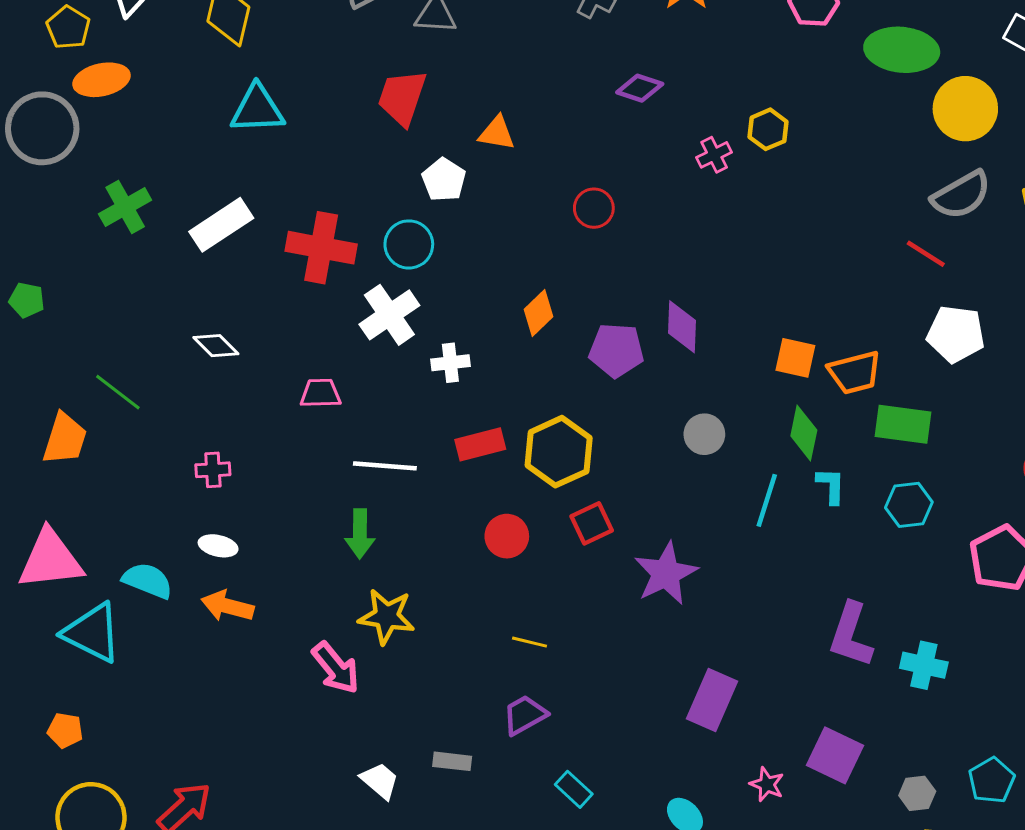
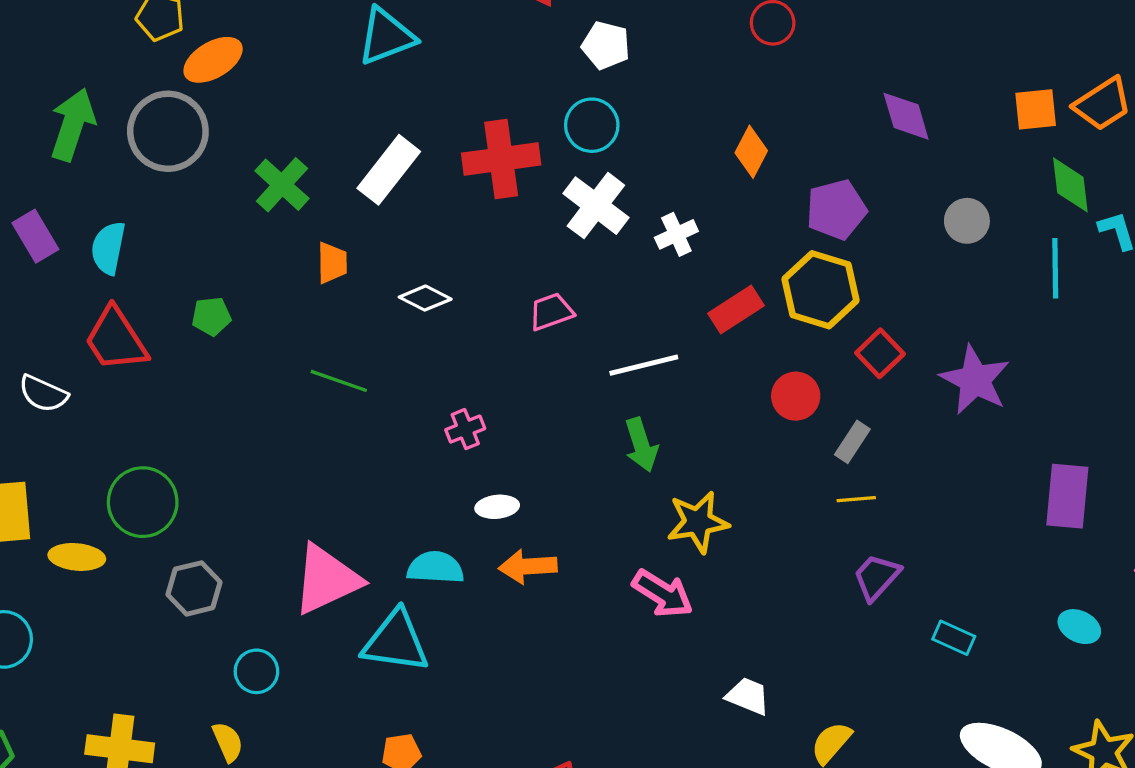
purple pentagon: (616, 350) -> (836, 210), moved
orange trapezoid: (65, 439) -> (332, 263), moved, size x0.7
gray rectangle: (452, 761) -> (852, 442), moved, turned -45

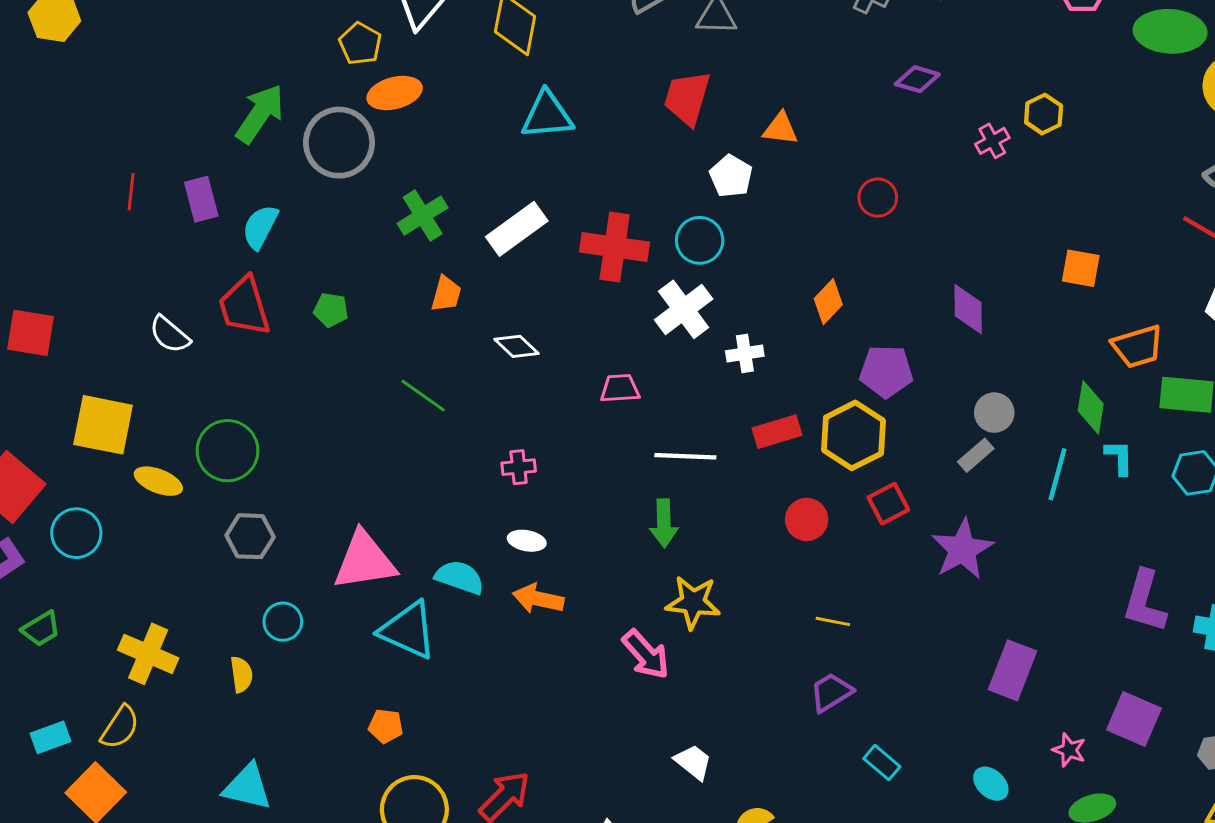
orange square: (1036, 109) -> (1081, 268), moved
gray rectangle: (852, 442) -> (976, 455), moved

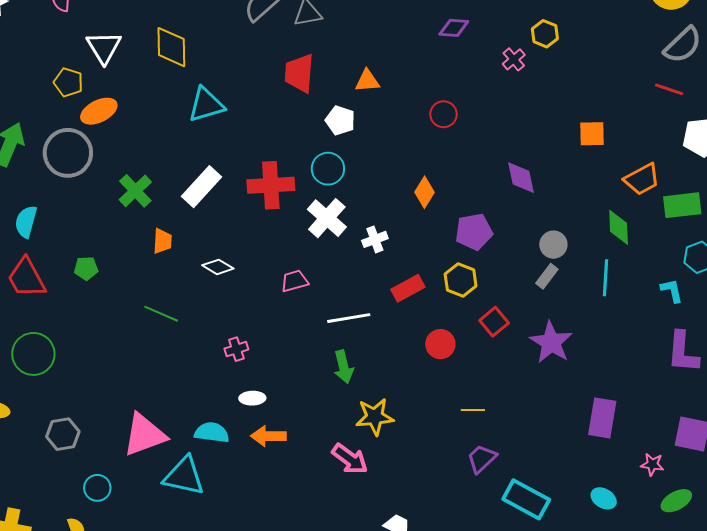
yellow hexagon: (853, 435) -> (461, 280), size x0.7
green circle: (228, 451) -> (33, 354), moved
cyan L-shape: (1119, 457) -> (672, 291), moved
cyan rectangle: (882, 763) -> (526, 499), size x1.8

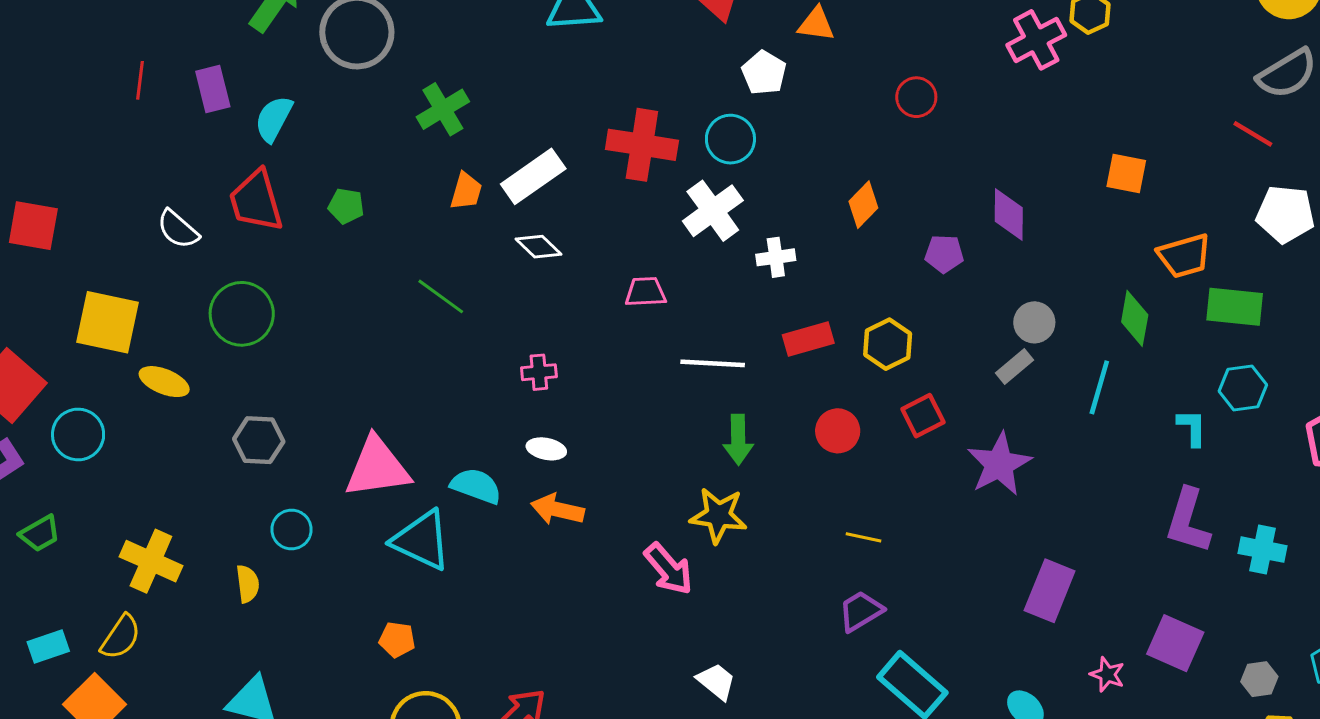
pink cross: (514, 59) -> (1036, 40), size x1.6
white rectangle: (201, 187) -> (533, 176), moved
purple pentagon: (474, 232) -> (944, 254), moved, size x0.7
green arrow: (344, 367) -> (738, 440), moved

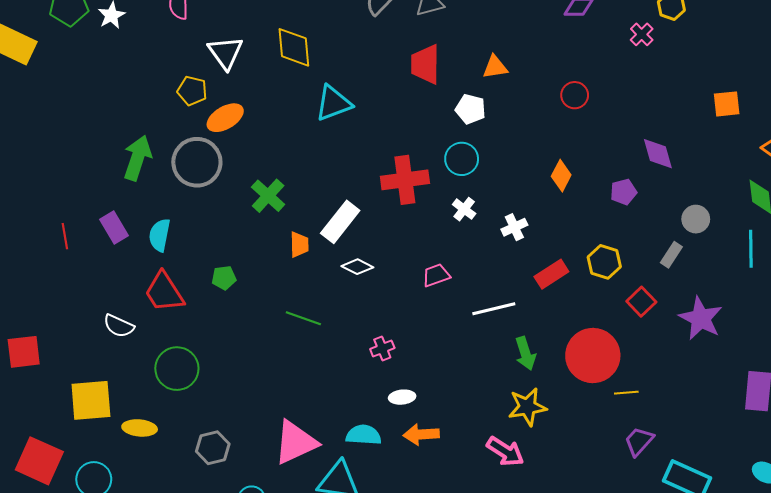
pink cross: (1036, 40) -> (642, 34), size x0.6
white cross: (713, 211) -> (464, 209), size x0.6
gray rectangle: (1015, 367) -> (671, 255), moved
red circle: (838, 431) -> (593, 356), moved, size x1.8

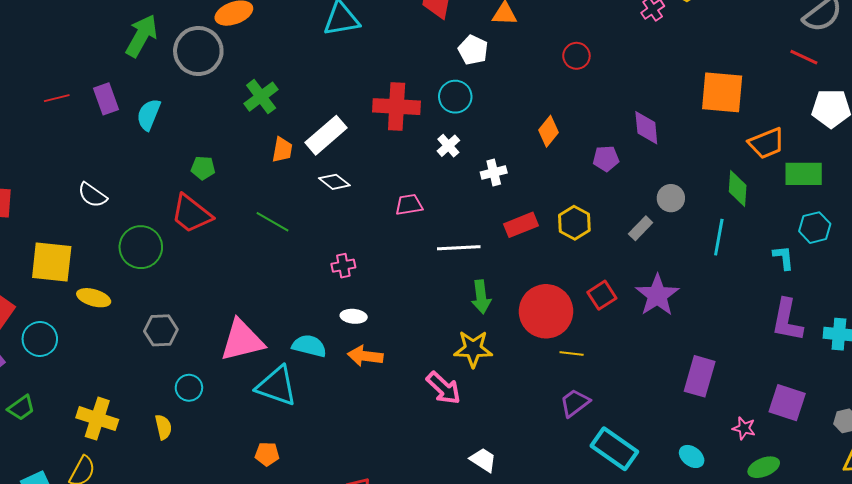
orange square: (727, 104) -> (722, 92), size x1.6
red line: (65, 236) -> (57, 98), turned 75
red trapezoid: (164, 292) -> (191, 214), moved, turned -30
red square: (641, 302) -> (602, 295), moved

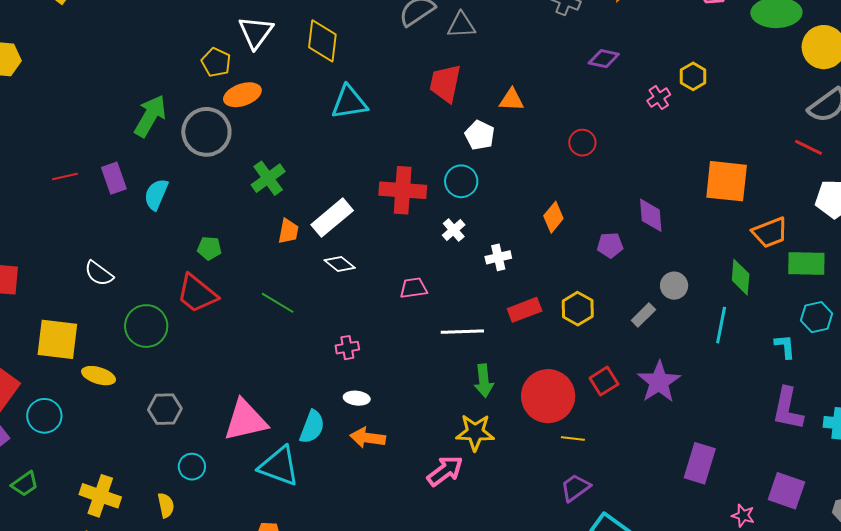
cyan semicircle: (309, 346) -> (312, 427), turned 96
pink arrow: (444, 388) -> (445, 471), turned -81

